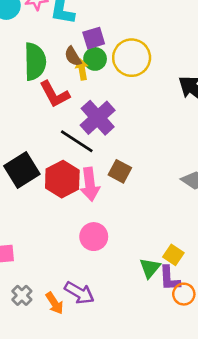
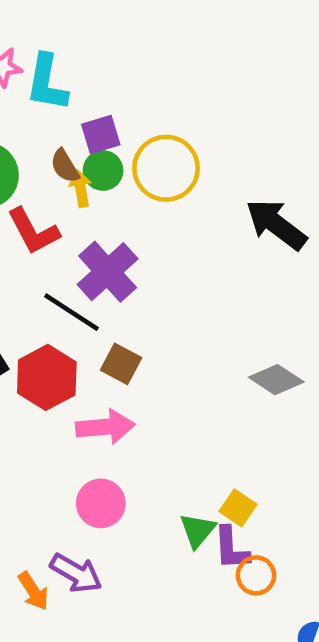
brown square: (120, 171) -> (121, 364), moved
pink arrow: (90, 184) -> (105, 427), moved, turned -88
pink circle: (94, 237) -> (101, 503), moved

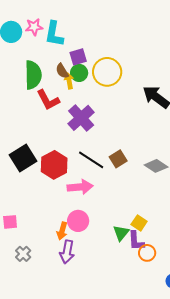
black line: (72, 312) -> (91, 160), moved
brown square: (121, 364) -> (118, 159), moved, turned 30
purple arrow: (76, 573) -> (67, 252), turned 70
orange arrow: (33, 591) -> (62, 231), moved, turned 48

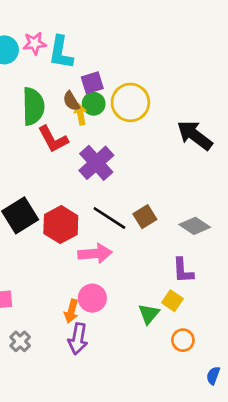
purple L-shape: (136, 241) -> (183, 271), moved

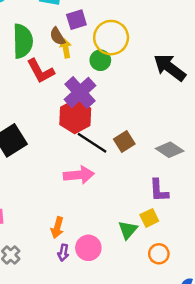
green circle: (94, 104) -> (100, 60), moved
red hexagon: (61, 225) -> (75, 116), moved
pink circle: (92, 298) -> (88, 248), moved
yellow square: (172, 301) -> (149, 218), turned 30
purple arrow: (78, 339) -> (63, 253), size x0.6

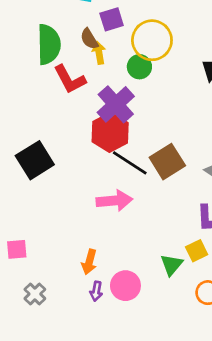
brown square: (124, 141) -> (167, 162), size x1.4

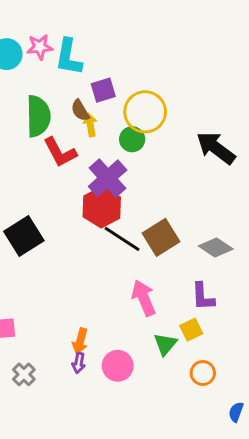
pink arrow: (114, 201) -> (144, 298), moved, turned -108
purple arrow: (96, 291) -> (79, 363), moved

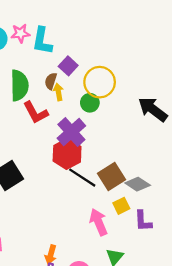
purple square: (103, 90) -> (68, 66), turned -30
brown semicircle: (80, 110) -> (51, 81), turned 49
gray diamond: (216, 247) -> (138, 184), moved
yellow square: (191, 330) -> (121, 206), moved

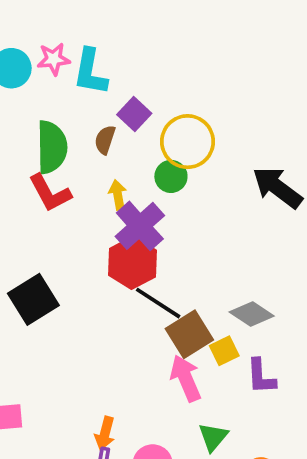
yellow arrow: (58, 92) -> (118, 195), moved
red L-shape: (36, 113) -> (50, 193), moved
brown square: (112, 177) -> (189, 334), moved

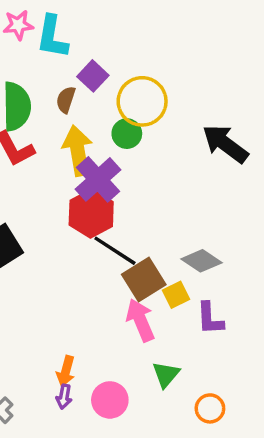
yellow arrow: (118, 195) -> (78, 151), size x1.8

